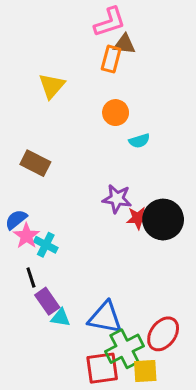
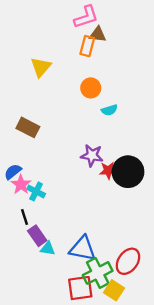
yellow square: (145, 371) -> (114, 290), turned 36

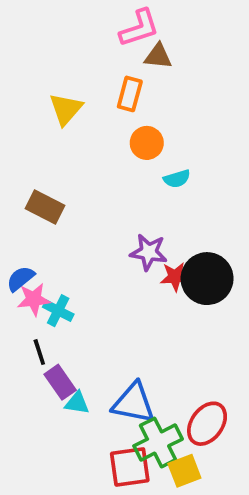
orange rectangle: (87, 46) -> (130, 94), moved
pink star: (21, 184) -> (34, 299), turned 30
yellow square: (114, 290) -> (184, 471), turned 36

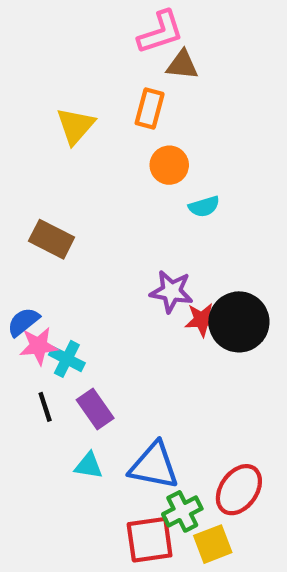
purple rectangle: (60, 382) -> (95, 409), moved
green cross: (158, 443) -> (182, 511), size x0.7

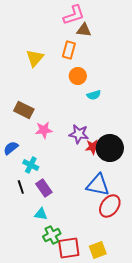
pink star: (39, 346) -> (44, 130), moved
blue triangle: (154, 466) -> (98, 185), moved
red ellipse: (239, 490) -> (110, 206), moved
green cross: (182, 511) -> (52, 235), moved

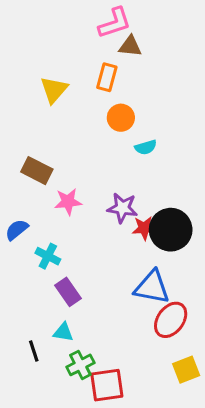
black line: (21, 187) -> (34, 351), moved
yellow square: (98, 250) -> (186, 370), moved

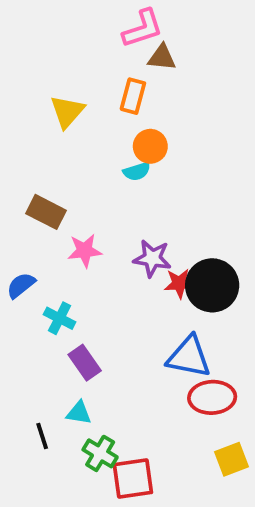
cyan semicircle: (146, 147) -> (137, 171), moved
red ellipse: (171, 320) -> (212, 397), turned 51
green cross: (80, 365) -> (100, 453), turned -32

